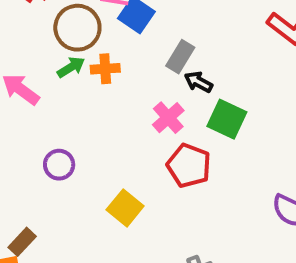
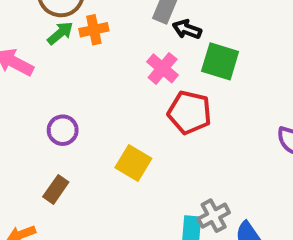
brown rectangle: (22, 242) -> (56, 189), moved

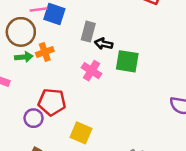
green arrow: (60, 33) -> (24, 57), turned 42
red pentagon: (190, 112) -> (52, 102), moved

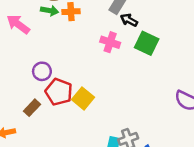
pink cross: (92, 71) -> (110, 42), turned -30
red pentagon: (52, 102) -> (59, 92), moved

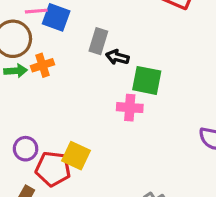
pink cross: (110, 42) -> (130, 108), moved
yellow square: (83, 98) -> (76, 156), moved

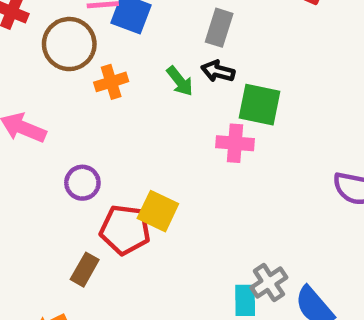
gray rectangle: (98, 41) -> (219, 28), moved
green arrow: (16, 71) -> (180, 81), moved, turned 55
purple circle: (26, 149) -> (82, 183), moved

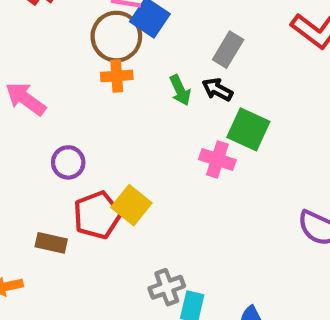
brown circle: (69, 44) -> (116, 37), moved
red pentagon: (125, 230) -> (97, 215), turned 30
brown rectangle: (85, 270) -> (51, 243), turned 60
gray cross: (269, 283) -> (167, 287), moved

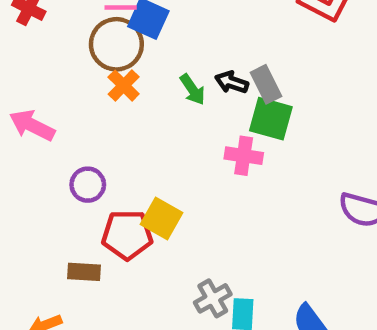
gray rectangle: (228, 50) -> (266, 84), moved, turned -48
orange cross: (117, 76) -> (124, 86), turned -32
red pentagon: (97, 215) -> (127, 235), turned 30

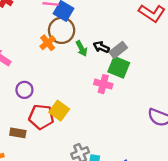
brown circle: (116, 44) -> (62, 30), moved
gray rectangle: (266, 84) -> (118, 50), turned 72

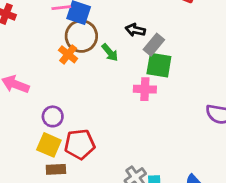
black arrow: (101, 47) -> (135, 30), moved
yellow square: (59, 111) -> (49, 145), moved

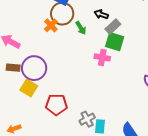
purple circle: (53, 116) -> (34, 68), size x1.6
red pentagon: (80, 144) -> (56, 105), moved
brown rectangle: (56, 169) -> (13, 68), moved

